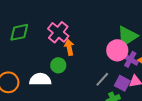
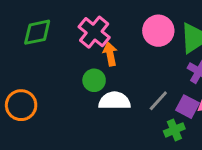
pink circle: (117, 50) -> (158, 31), moved
white semicircle: (40, 79) -> (115, 101), moved

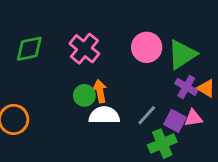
orange arrow: (110, 54) -> (100, 91), moved
green cross: (174, 130) -> (162, 144), size x1.4

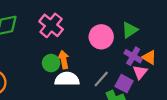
pink circle: (147, 47) -> (101, 37), moved
green triangle: (182, 54) -> (130, 30), size x0.7
pink triangle: (193, 118) -> (140, 72), moved, turned -42

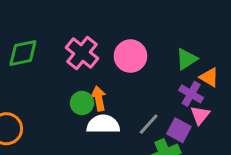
pink circle: (101, 37) -> (130, 56), moved
orange triangle: (149, 57) -> (209, 77), moved

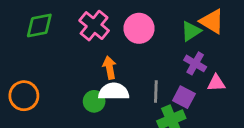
orange triangle: (209, 77) -> (212, 21), moved, size x1.4
green circle: (82, 103) -> (94, 101), moved
pink triangle: (200, 115) -> (216, 83), moved, turned 48
gray line: (149, 124) -> (156, 92), turned -40

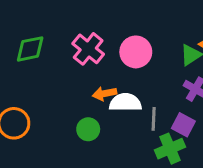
orange arrow: (110, 68) -> (105, 94), turned -90
white semicircle: (114, 92) -> (125, 102), moved

